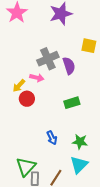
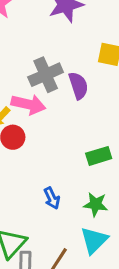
pink arrow: (37, 78) -> (28, 104), size x1.5
green rectangle: (72, 103) -> (99, 156), moved

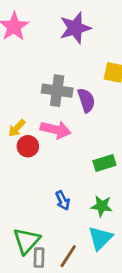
gray cross: (46, 75) -> (57, 91), turned 32
pink arrow: (28, 104) -> (56, 130), moved

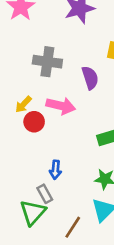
gray cross: (57, 91) -> (47, 62), moved
blue arrow: (63, 201) -> (55, 170), moved, turned 30
gray rectangle: (39, 258) -> (45, 194), moved, turned -30

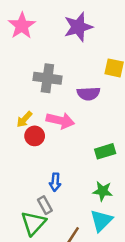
purple semicircle: (90, 78) -> (88, 94), turned 105

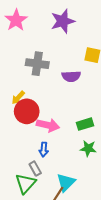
pink arrow: (60, 121) -> (48, 125), moved
red circle: (35, 136) -> (27, 111), size x1.5
green star: (103, 191) -> (88, 148), moved
cyan triangle: (101, 221) -> (66, 182), moved

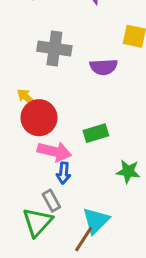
yellow arrow: (18, 98) -> (27, 98), turned 88
green rectangle: (85, 124) -> (96, 133), moved
pink arrow: (48, 125) -> (54, 151), moved

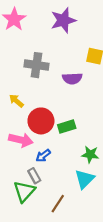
red circle: (39, 118) -> (41, 121), moved
pink arrow: (54, 151) -> (21, 140), moved
blue arrow: (64, 173) -> (43, 156), turned 48
cyan triangle: (96, 221) -> (85, 179), moved

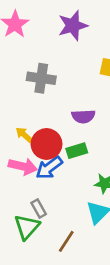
purple semicircle: (72, 78) -> (83, 116), moved
yellow arrow: (16, 101) -> (24, 135), moved
blue arrow: (43, 156) -> (49, 168), moved, size x1.5

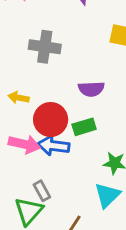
yellow arrow: (24, 135) -> (19, 98), moved, turned -30
blue arrow: (49, 168) -> (53, 146), turned 44

